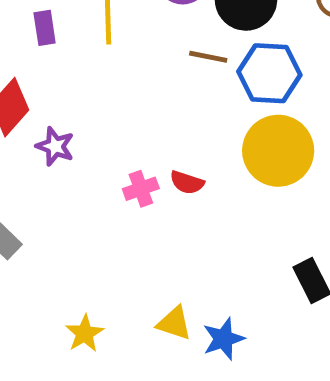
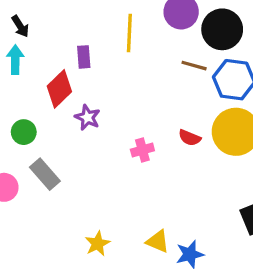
purple rectangle: (45, 28) -> (84, 57), moved
red semicircle: (187, 182) -> (190, 138), moved

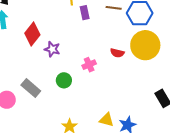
purple rectangle: (84, 57) -> (85, 13), moved
green circle: (24, 132) -> (64, 80), moved

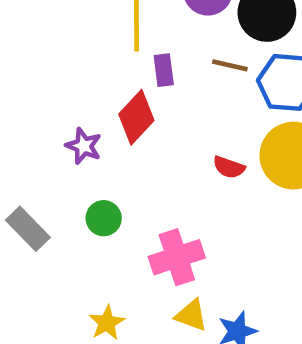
red diamond: (32, 34) -> (136, 117), moved
pink cross: (89, 65) -> (177, 257), moved, size x1.6

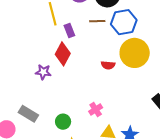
green circle: (104, 218) -> (63, 122), moved
pink cross: (177, 257) -> (96, 110), size x0.6

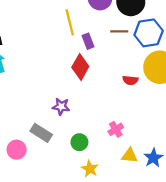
purple star: (43, 72) -> (61, 107), moved

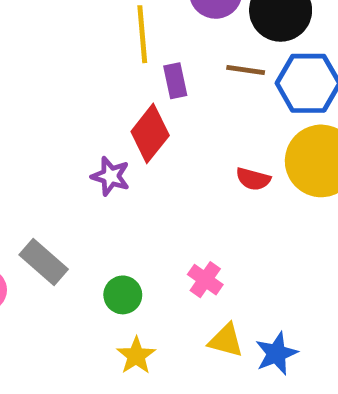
purple star: (61, 107) -> (111, 176), moved
pink cross: (116, 129) -> (205, 280), turned -32

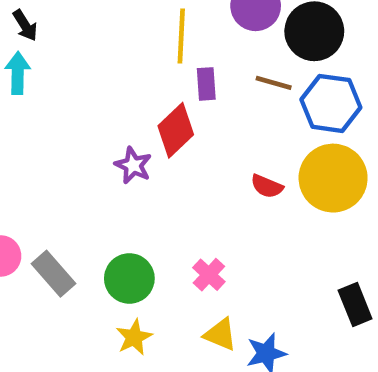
gray rectangle: (44, 262) -> (54, 274), moved
green circle: (123, 295) -> (129, 278), size x1.4

